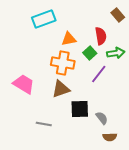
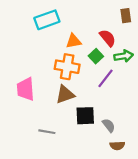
brown rectangle: (118, 15) -> (126, 16), turned 32
red semicircle: (101, 36) -> (108, 38), turned -30
pink trapezoid: (24, 84) -> (26, 89), turned -125

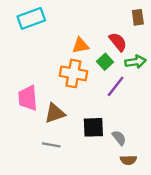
cyan rectangle: (47, 20) -> (31, 18), moved
brown triangle: (65, 94) -> (55, 113), moved

